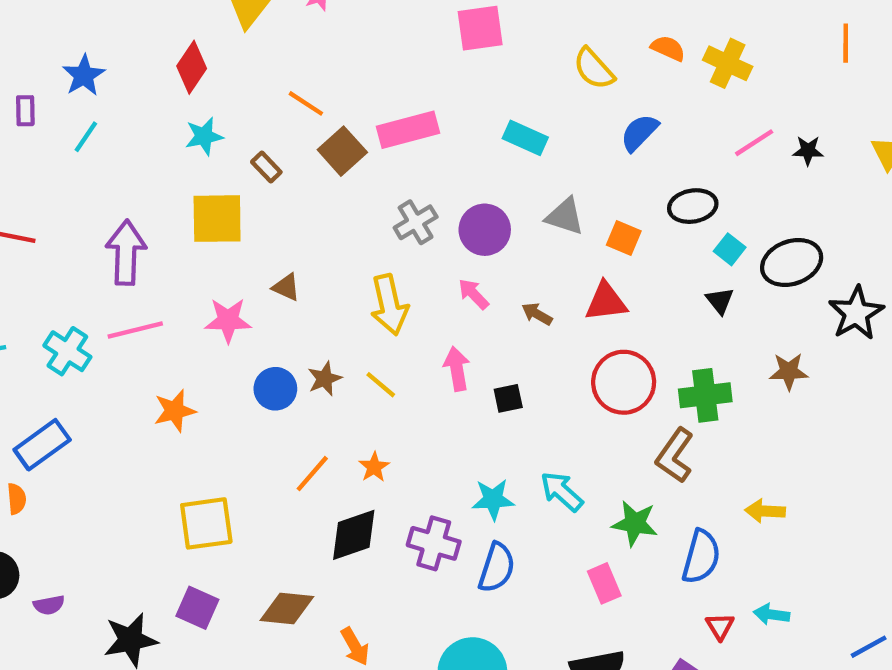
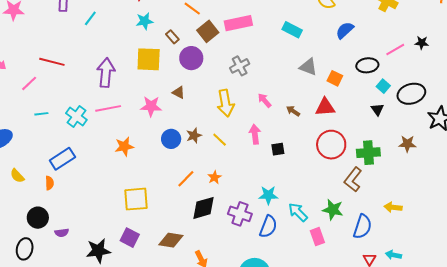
pink line: (754, 143) -> (395, 50), moved
purple circle: (485, 230) -> (191, 58), moved
cyan arrow: (562, 491) -> (298, 212), moved

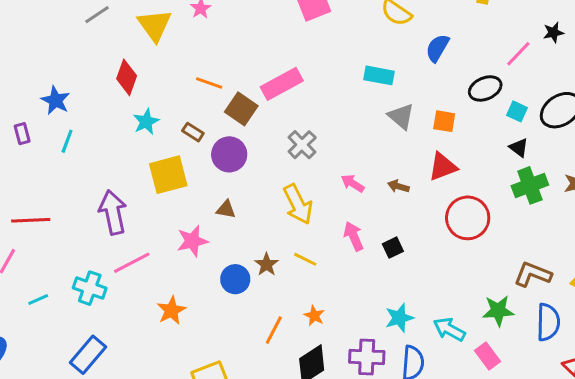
cyan rectangle: (292, 30) -> (379, 75), moved
gray triangle: (308, 67) -> (401, 116), turned 36
green cross: (368, 153) -> (530, 185), moved
brown L-shape: (353, 179) -> (533, 274), moved, turned 90

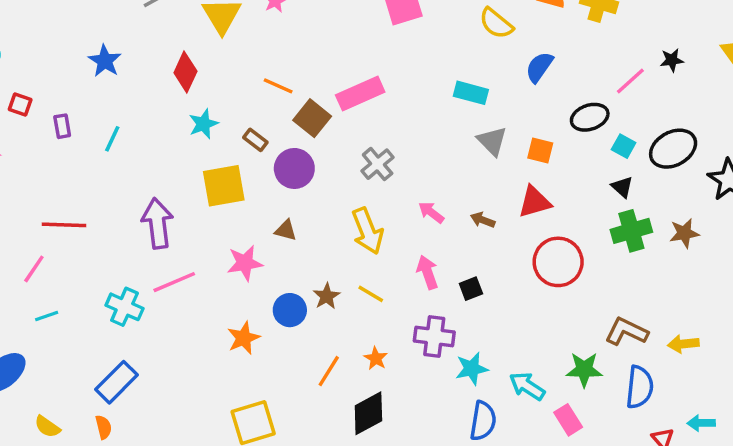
blue star: (56, 100) -> (105, 61), moved
cyan line: (38, 299) -> (47, 316), moved
orange star: (171, 310) -> (244, 338), moved
purple cross: (367, 357) -> (434, 337), moved

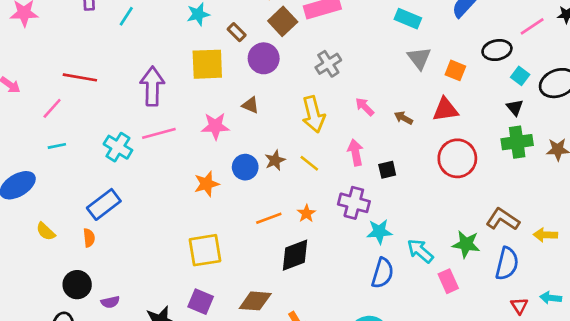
orange line: (329, 371) -> (269, 218), turned 30

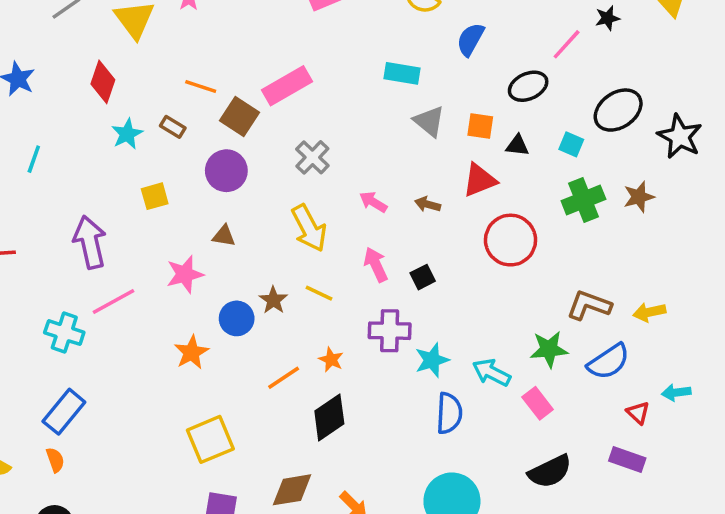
brown rectangle: (237, 32) -> (173, 127), moved
yellow square: (207, 64) -> (155, 196), size x0.6
cyan square: (520, 76) -> (571, 144), moved
black triangle: (515, 107) -> (517, 145), moved, turned -30
blue semicircle: (507, 264) -> (608, 362), turned 56

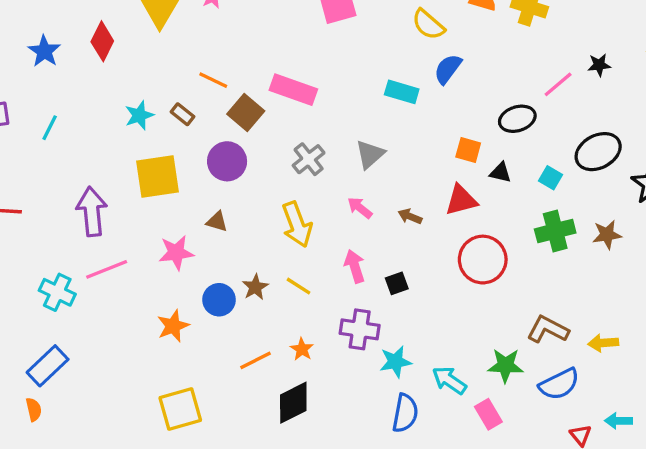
blue semicircle: (470, 39) -> (448, 69), moved
red diamond: (103, 82) -> (102, 41), moved
pink rectangle: (287, 86) -> (293, 90), turned 42
gray triangle: (429, 121) -> (370, 154), moved, turned 32
yellow square: (155, 196) -> (157, 176), size x1.8

